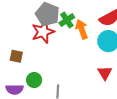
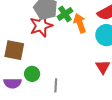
brown square: (16, 56) -> (14, 50), size x1.5

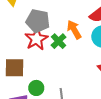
green cross: (65, 14) -> (59, 41), moved

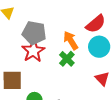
green cross: (59, 41) -> (67, 59), moved

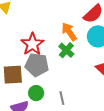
gray pentagon: (34, 33) -> (37, 65), moved

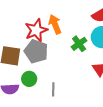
orange arrow: (69, 32) -> (55, 24), moved
green cross: (66, 50) -> (79, 44), moved

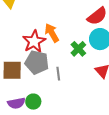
green circle: (29, 79) -> (33, 102), moved
gray line: (53, 89) -> (58, 74), moved

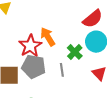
gray line: (58, 74) -> (62, 70), moved

